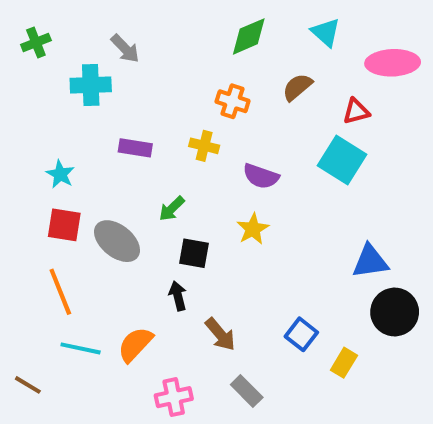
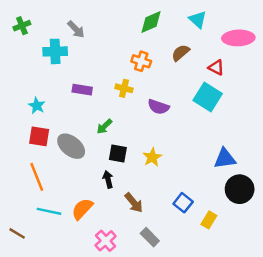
red triangle: (356, 111) -> (216, 67), turned 42
yellow star: (253, 229) -> (152, 157), moved
pink cross: (174, 397) -> (106, 241), turned -30

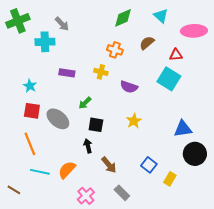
green cross: (22, 26) -> (18, 21), size x1.6
red triangle: (216, 67) -> (176, 55), turned -32
yellow star: (152, 157) -> (134, 121), moved

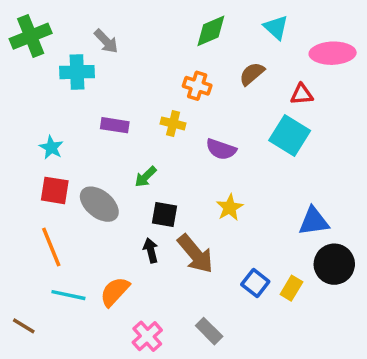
brown arrow: (109, 165) -> (195, 254), moved, size x1.4
yellow rectangle: (170, 179) -> (291, 288), moved

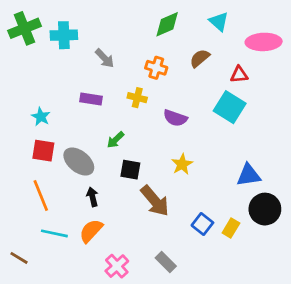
gray arrow: (106, 41) -> (105, 58), moved
cyan cross: (77, 72) -> (64, 35), moved
black arrow: (151, 250) -> (92, 197), moved

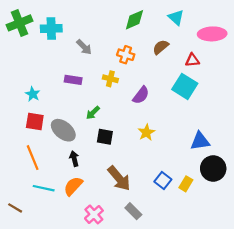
purple semicircle: (175, 118) -> (141, 95), turned -72
brown arrow: (155, 201) -> (119, 178), moved

